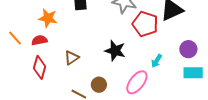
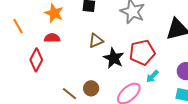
red pentagon: (145, 24) -> (142, 52), moved, turned 30
red semicircle: (39, 40) -> (52, 38), moved
brown triangle: (72, 58) -> (96, 41), moved

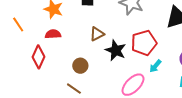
brown circle: (91, 88) -> (80, 66), moved

